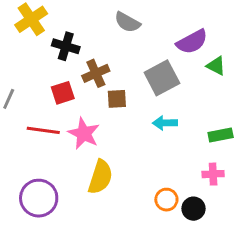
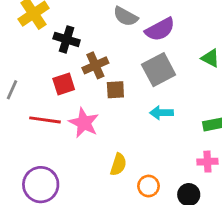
purple semicircle: (192, 42) -> (160, 29), moved
yellow semicircle: (100, 177) -> (118, 164), moved, size x0.7
orange circle: (166, 200) -> (149, 186), moved

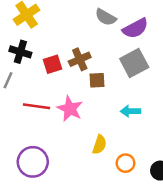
black cross: (67, 39) -> (20, 52), moved
red square: (64, 84) -> (53, 64), moved
cyan arrow: (161, 113) -> (130, 111), moved

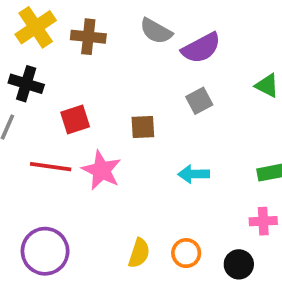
brown cross: (80, 59) -> (88, 37), moved, turned 30
gray square: (134, 63) -> (199, 101), size x0.6
red square: (53, 64) -> (75, 119), moved
yellow semicircle: (100, 145) -> (139, 253), moved

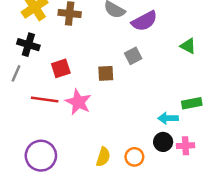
gray square: (199, 101) -> (133, 56), moved
cyan arrow: (194, 174) -> (168, 118), moved
pink cross: (263, 221) -> (186, 146), moved
black circle: (239, 264) -> (163, 142), moved

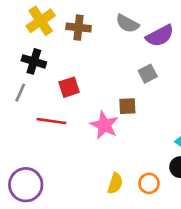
brown square: (106, 73) -> (127, 106), moved
pink star: (78, 102) -> (104, 125), moved
purple circle: (41, 156) -> (26, 185), moved

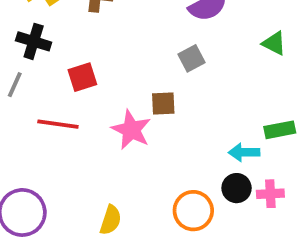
yellow semicircle: (115, 183) -> (111, 220), moved
orange circle: (149, 183) -> (193, 211), size x1.4

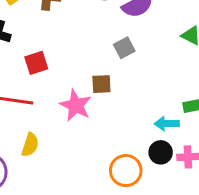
yellow semicircle: (111, 220) -> (30, 145), moved

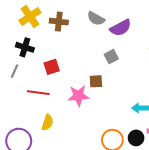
pink star: (76, 105) -> (78, 96), turned -30
black circle: (161, 152) -> (136, 138), moved

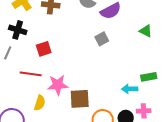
brown square: (96, 81) -> (80, 99), moved, size x1.5
pink star: (78, 96) -> (58, 85), moved

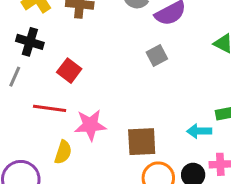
red square: (44, 49) -> (69, 71), turned -35
brown square: (80, 99) -> (142, 142), moved

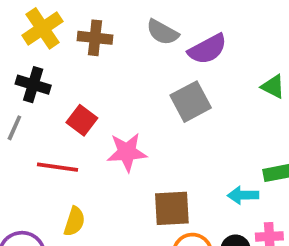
gray square: (157, 55) -> (191, 102), size x1.5
pink star: (90, 125) -> (127, 152), moved

